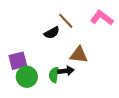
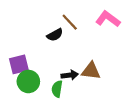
brown triangle: (79, 55) -> (91, 71), moved
green semicircle: (54, 75) -> (57, 89), moved

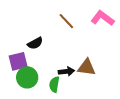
black semicircle: (55, 35) -> (35, 43), moved

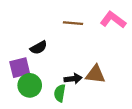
brown line: (66, 21) -> (73, 23), turned -42

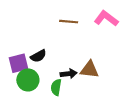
black semicircle: (39, 48) -> (38, 56), moved

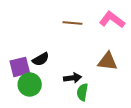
brown triangle: (89, 70) -> (108, 61), moved
green semicircle: (56, 87) -> (82, 92), moved

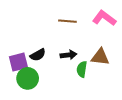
black arrow: (72, 78) -> (69, 55), moved
green semicircle: (82, 92) -> (82, 69), moved

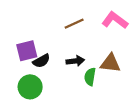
brown line: (67, 21) -> (74, 24), turned -30
purple square: (18, 62) -> (27, 51), moved

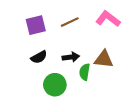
purple square: (27, 51) -> (36, 25), moved
green circle: (30, 87) -> (55, 85), moved

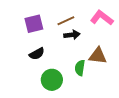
black arrow: (71, 57) -> (72, 35), moved

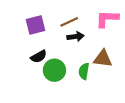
pink L-shape: (102, 18) -> (107, 19), turned -35
green circle: (52, 80) -> (54, 70), moved

